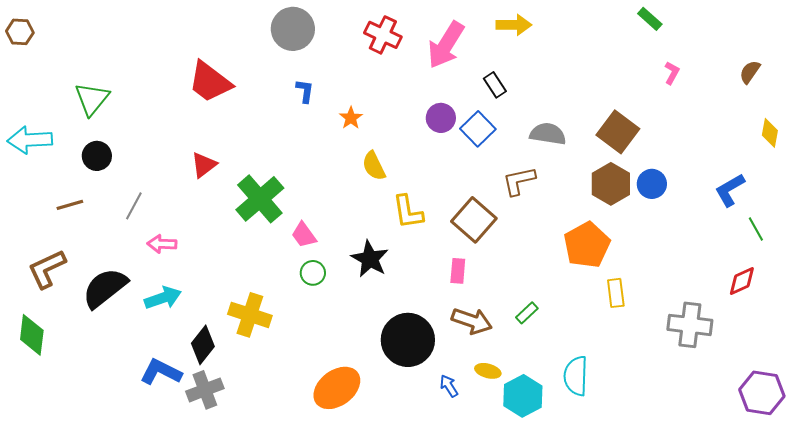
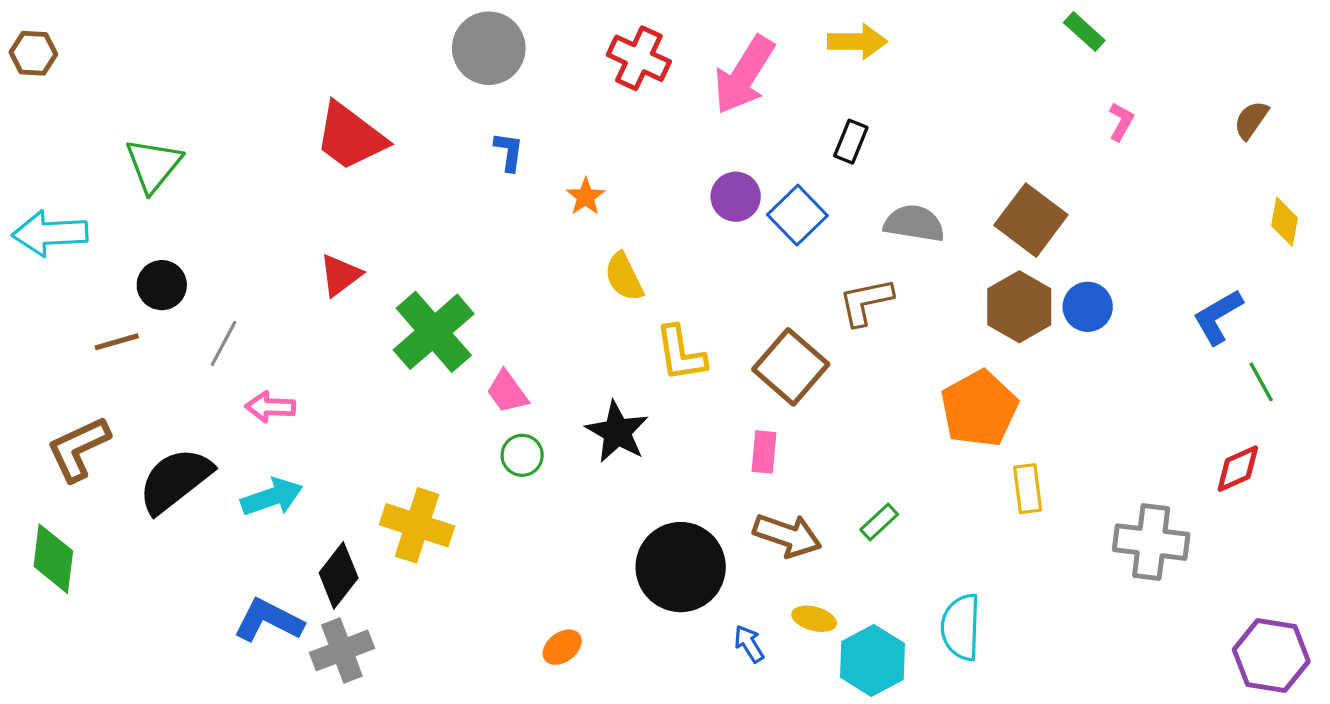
black rectangle: (495, 85) -> (851, 142), moved, turned 55
black circle: (97, 156) -> (162, 285), moved
orange ellipse: (337, 388) -> (562, 647), size x0.5

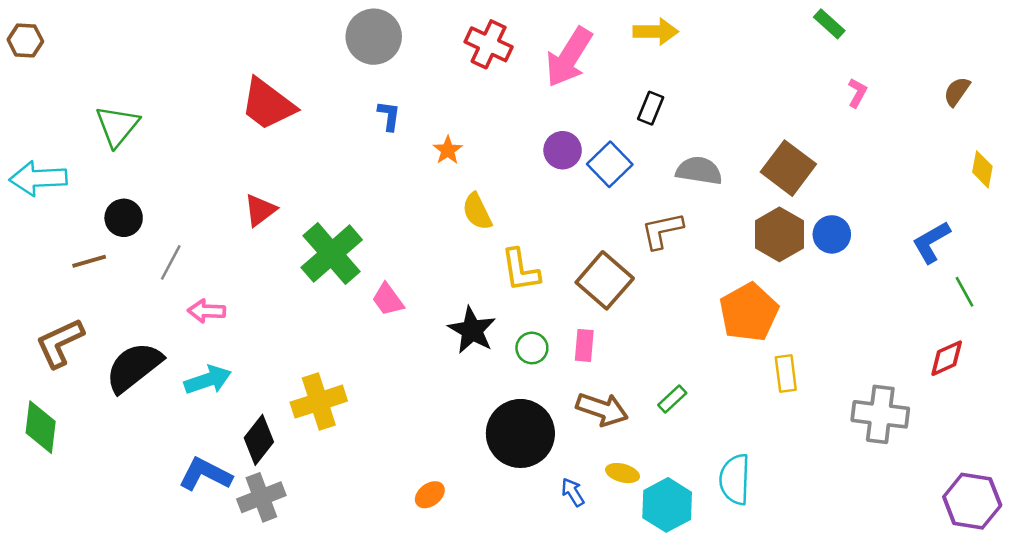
green circle: (522, 455) -> (532, 348), moved
yellow cross: (417, 525) -> (319, 402), turned -36

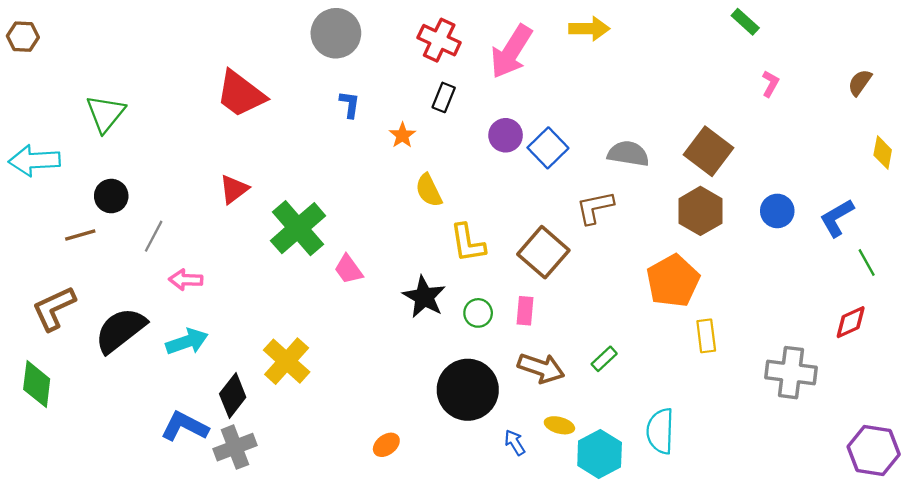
black rectangle: (651, 108) -> (444, 97), moved
blue circle: (832, 234) -> (777, 211), moved
yellow cross: (319, 402) -> (287, 361), turned -30

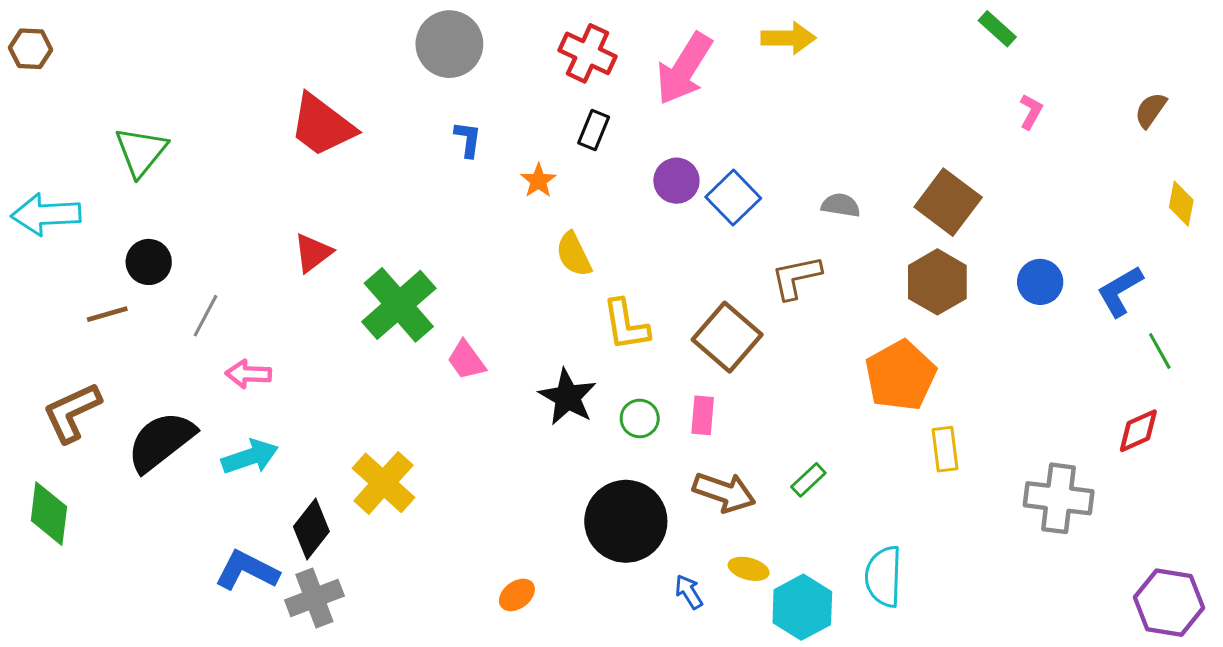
gray semicircle: (628, 154) -> (841, 205), size x0.7

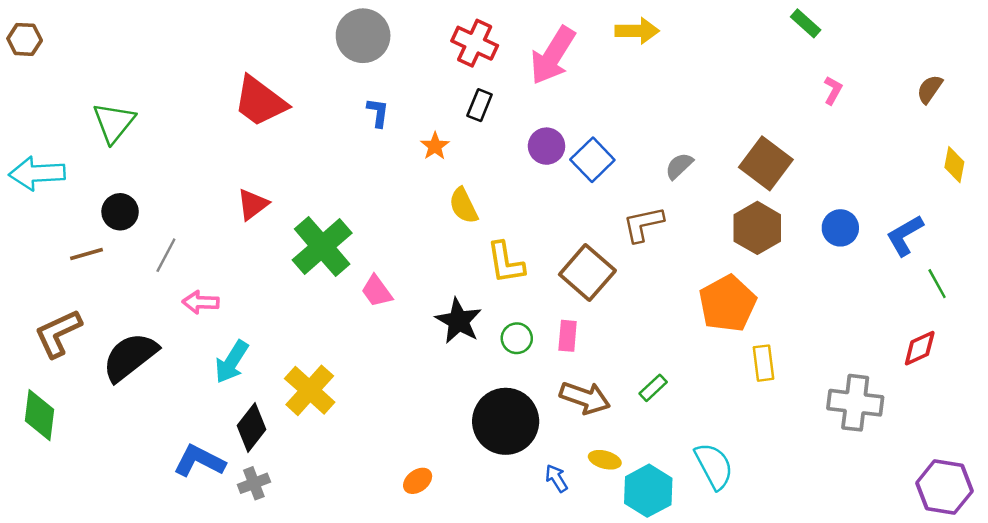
gray semicircle: (841, 205) -> (679, 166), turned -52
cyan arrow: (250, 457) -> (232, 362), moved, turned 141
cyan semicircle: (884, 577) -> (714, 466), turned 150
gray cross: (314, 598) -> (254, 483), size x0.7

